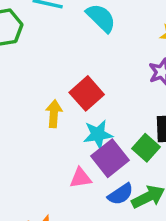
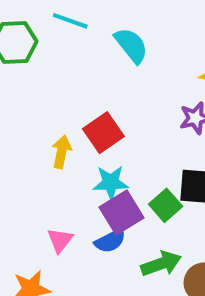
pink triangle: (81, 178) -> (60, 240), moved, turned -50
blue semicircle: (121, 194) -> (110, 241), moved

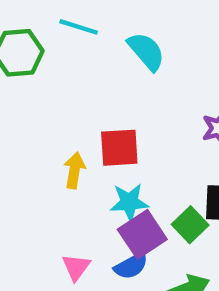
red square: (103, 133) -> (119, 148), turned 33

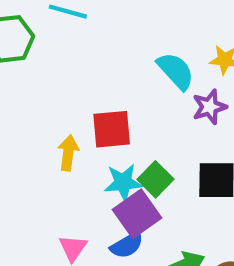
cyan semicircle: (146, 51) -> (176, 71), moved
green square: (190, 225) -> (155, 179), moved

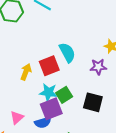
cyan semicircle: (176, 71) -> (67, 52), moved
red square: (112, 129) -> (49, 66), turned -30

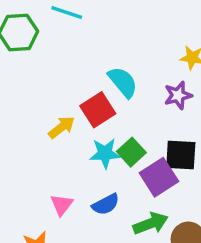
yellow arrow: (26, 72) -> (62, 127), turned 42
purple square: (51, 109) -> (159, 177), moved

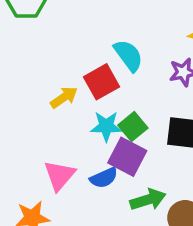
purple square: (159, 177) -> (127, 157), moved, turned -33
pink triangle: (62, 205) -> (59, 175), size x1.4

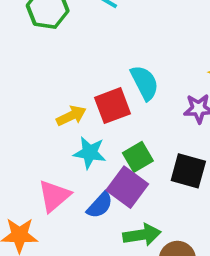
cyan star: (106, 126) -> (90, 153), moved
blue semicircle: (104, 178) -> (100, 205), turned -32

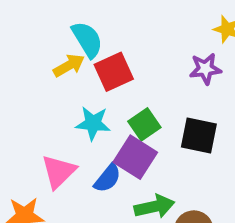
cyan semicircle: (145, 83) -> (87, 39), moved
yellow arrow: (71, 116) -> (69, 65), moved

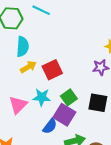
cyan semicircle: (87, 39) -> (23, 47), moved, turned 36
pink triangle: (59, 172) -> (18, 105), moved

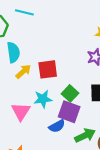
red square: (52, 70) -> (48, 69), turned 30
blue semicircle: (50, 126) -> (57, 126), turned 35

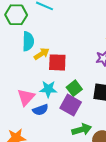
yellow arrow: (23, 71) -> (42, 54), moved
blue semicircle: (57, 126) -> (40, 110), moved

